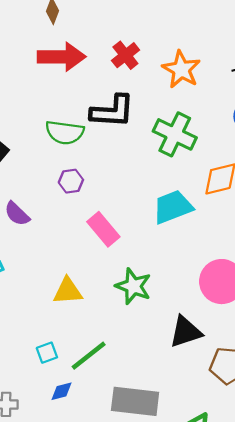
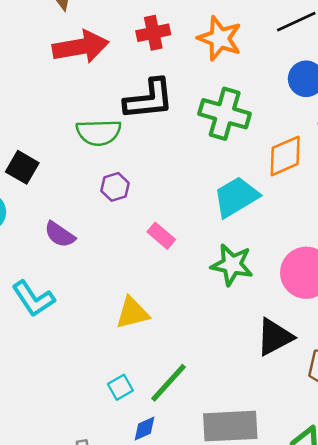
red cross: (125, 55) -> (153, 33), turned 36
pink rectangle: (103, 229) -> (161, 236), size x0.7
green star: (133, 286) -> (232, 265), moved

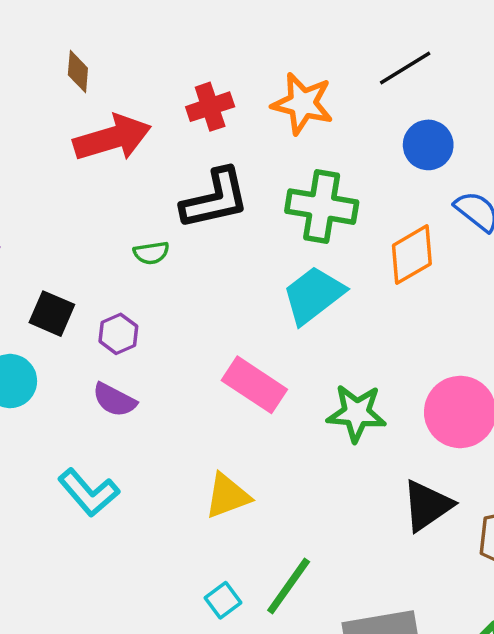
green semicircle: (99, 132) -> (151, 253), size x0.6
purple hexagon: (115, 187) -> (118, 334), moved
cyan trapezoid: (236, 197) -> (313, 295), moved
pink rectangle: (161, 236) -> (254, 385), size x1.6

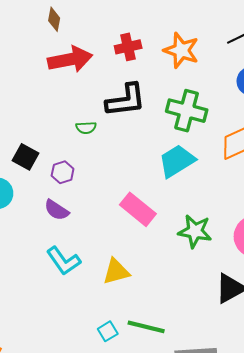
cyan L-shape: (89, 493) -> (64, 261), moved
green line: (289, 586) -> (146, 327), turned 63

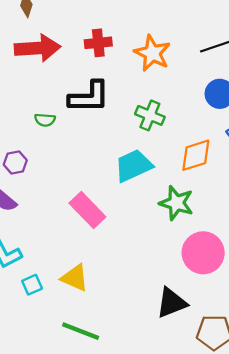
green cross: (187, 111) -> (150, 115), size x0.7
green star: (195, 231) -> (176, 203), moved
yellow triangle: (116, 272) -> (75, 278), moved, turned 32
cyan square: (108, 331) -> (32, 285), moved

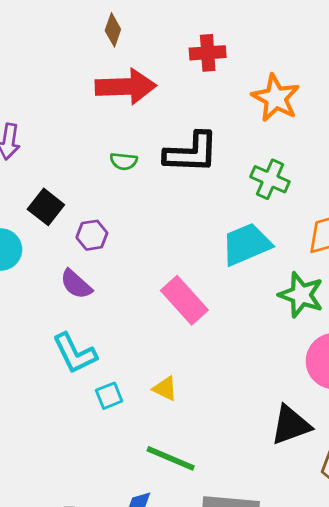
red cross: (98, 43) -> (208, 53), moved
green semicircle: (45, 120) -> (124, 161), moved
yellow triangle: (75, 278) -> (165, 388), size x0.7

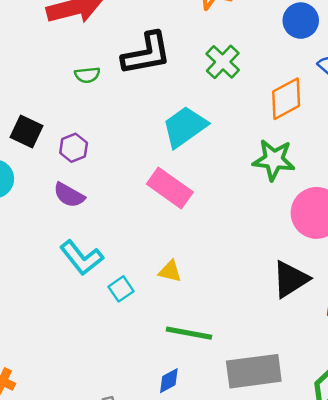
green cross: (270, 179) -> (223, 62), turned 32
cyan trapezoid: (246, 244) -> (185, 127), moved

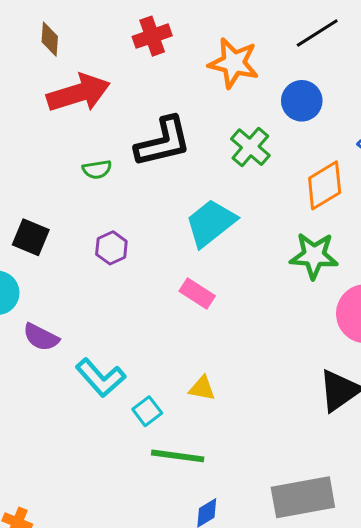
blue circle: (301, 21) -> (302, 101), moved
purple hexagon: (74, 148) -> (111, 248), moved
pink rectangle: (170, 188) -> (197, 294), size x0.7
purple semicircle: (69, 195) -> (41, 337), moved
green line: (189, 333) -> (178, 456), moved

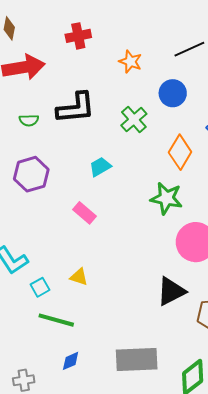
orange star: (234, 63) -> (130, 62), size x0.7
orange diamond: (325, 185) -> (180, 152), turned -36
cyan trapezoid: (211, 223) -> (100, 167), size x0.6
purple hexagon: (111, 248) -> (31, 174), size x1.6

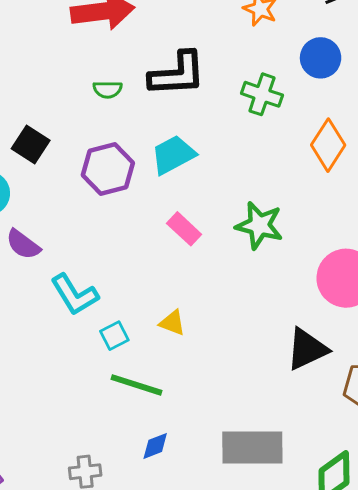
green cross: (134, 120) -> (262, 94), turned -32
cyan trapezoid: (100, 167) -> (173, 155), moved, size x1.4
green star: (166, 198) -> (259, 225), moved

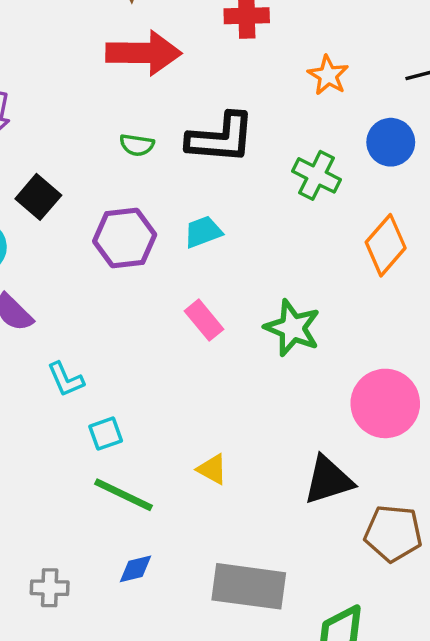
cyan trapezoid: (173, 155) -> (203, 232), size x0.7
cyan L-shape: (75, 295) -> (66, 379), size x0.7
yellow triangle: (172, 323) -> (212, 469), moved

